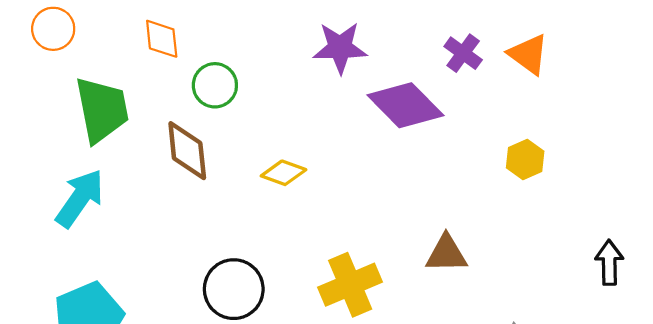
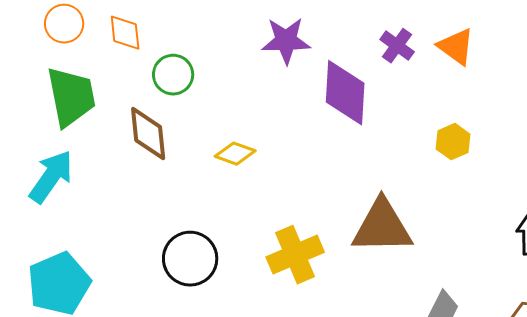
orange circle: (53, 29) -> (64, 24), moved
purple diamond: (405, 105) -> (345, 93), turned 48
brown triangle: (446, 254) -> (382, 227), size x1.6

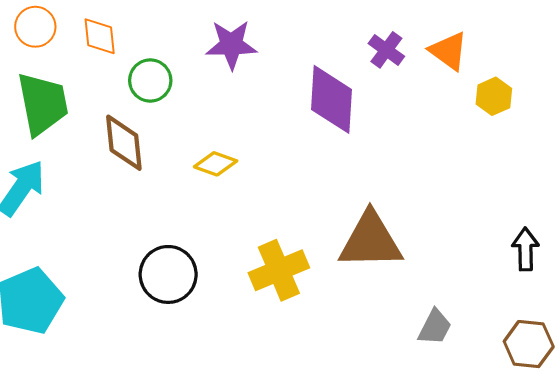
purple star: (286, 41) -> (231, 45), moved
yellow hexagon: (453, 142) -> (494, 96), moved

